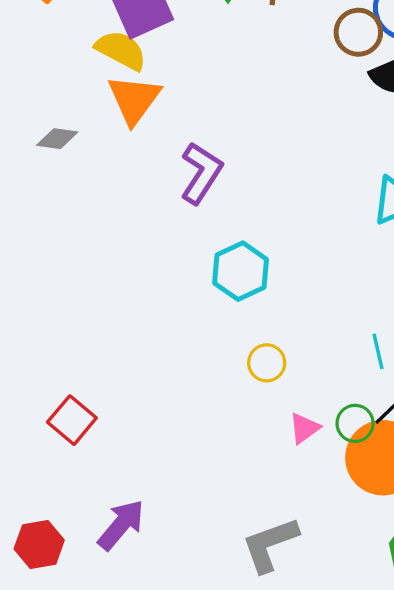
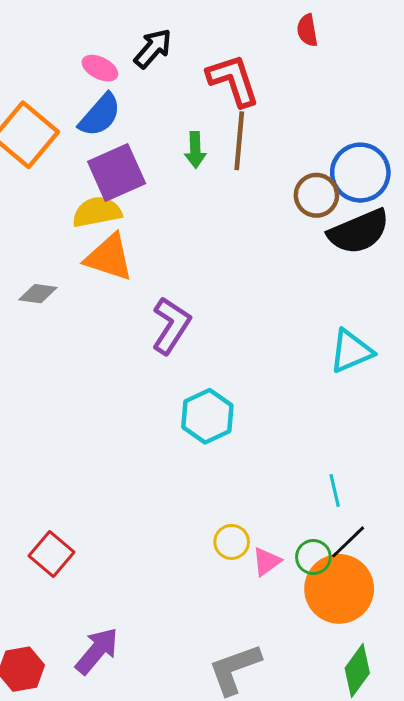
yellow semicircle: (121, 50) -> (97, 212), turned -39
orange triangle: (134, 99) -> (109, 257), turned -48
yellow circle: (267, 363) -> (232, 542), moved

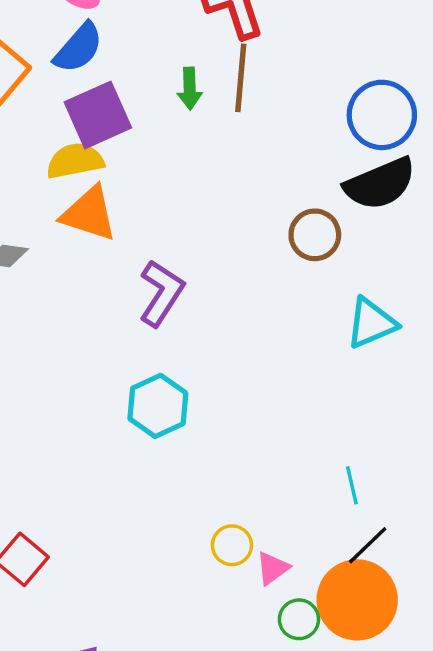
brown circle: (316, 195) -> (315, 235), moved
cyan hexagon: (207, 416) -> (158, 406), moved
green circle: (313, 557) -> (299, 619), moved

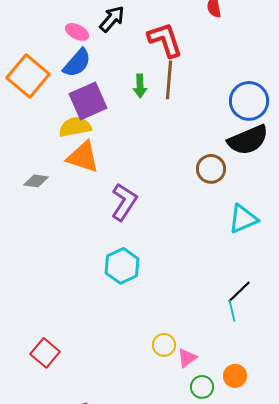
black line: (368, 545) -> (239, 292), moved
orange circle: (357, 600) -> (235, 376), size x0.5

